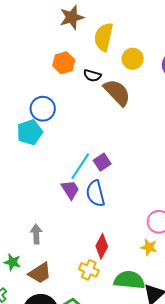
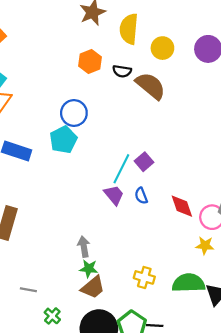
blue semicircle: (95, 193) -> (141, 196), size x0.6
red diamond: (102, 246) -> (182, 206), moved, turned -40
green star: (12, 262) -> (89, 269), moved

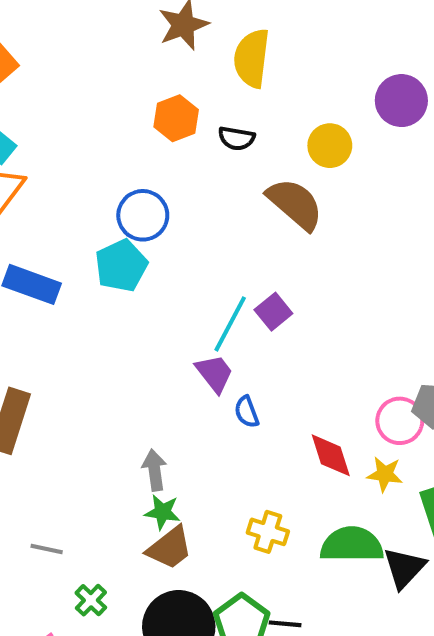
yellow circle: (162, 48) -> (330, 146), moved
brown semicircle: (151, 86) -> (295, 204), moved
blue semicircle: (141, 196) -> (247, 412), moved
red diamond: (182, 206) -> (331, 455), moved

